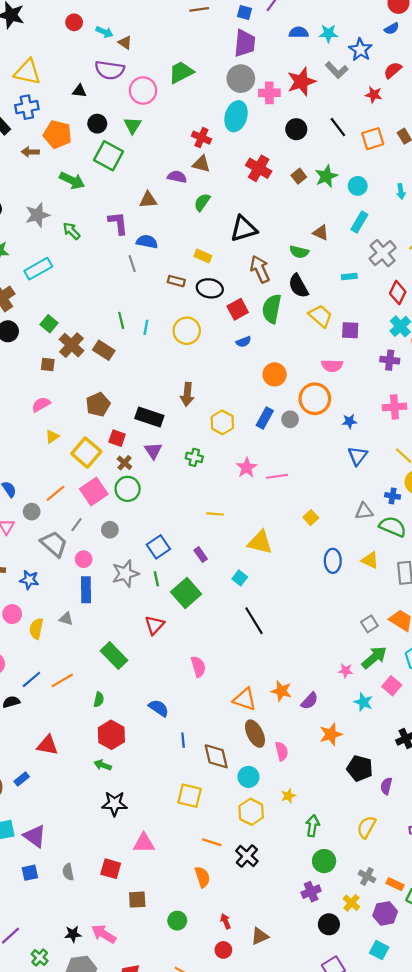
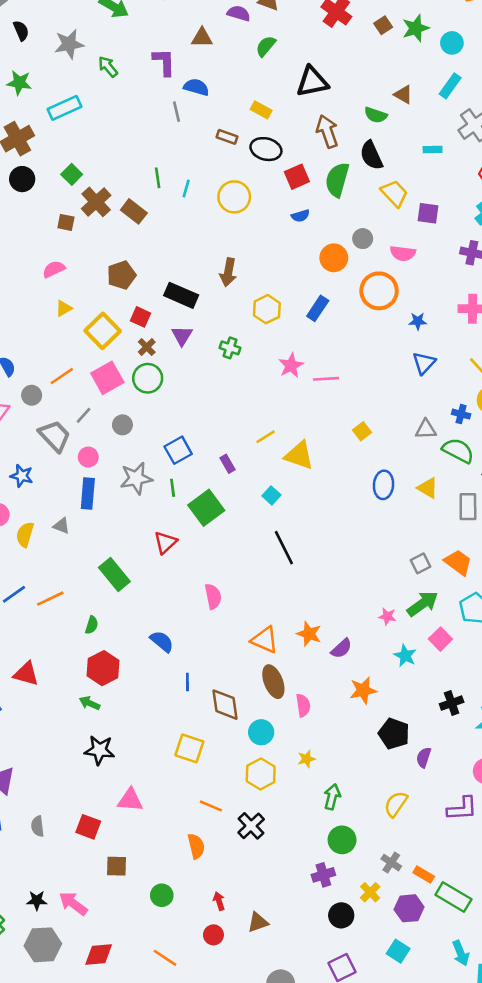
gray circle: (290, 419) -> (363, 239), moved
yellow line: (215, 514) -> (266, 437), moved, turned -42

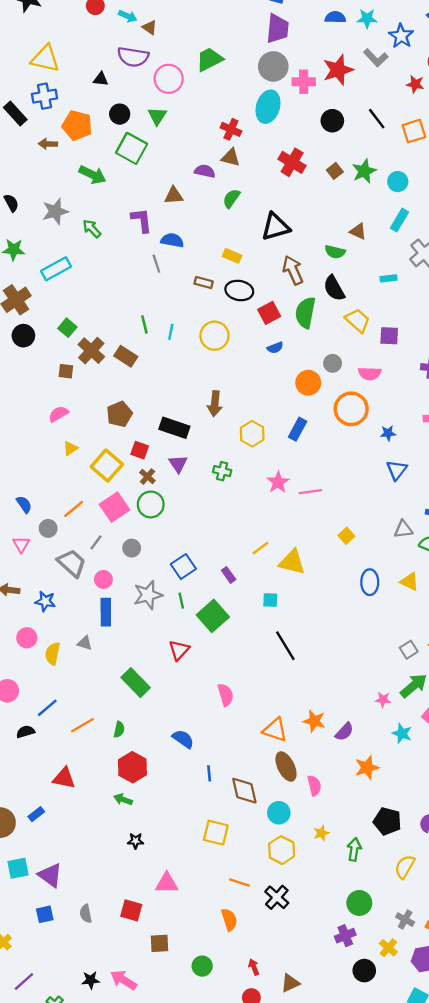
cyan square: (271, 495) -> (270, 600), turned -35
orange line: (50, 599) -> (82, 725), moved
black pentagon: (394, 734) -> (387, 821), moved
black star: (100, 750) -> (136, 841), size x0.6
green arrow: (332, 797) -> (354, 849), moved

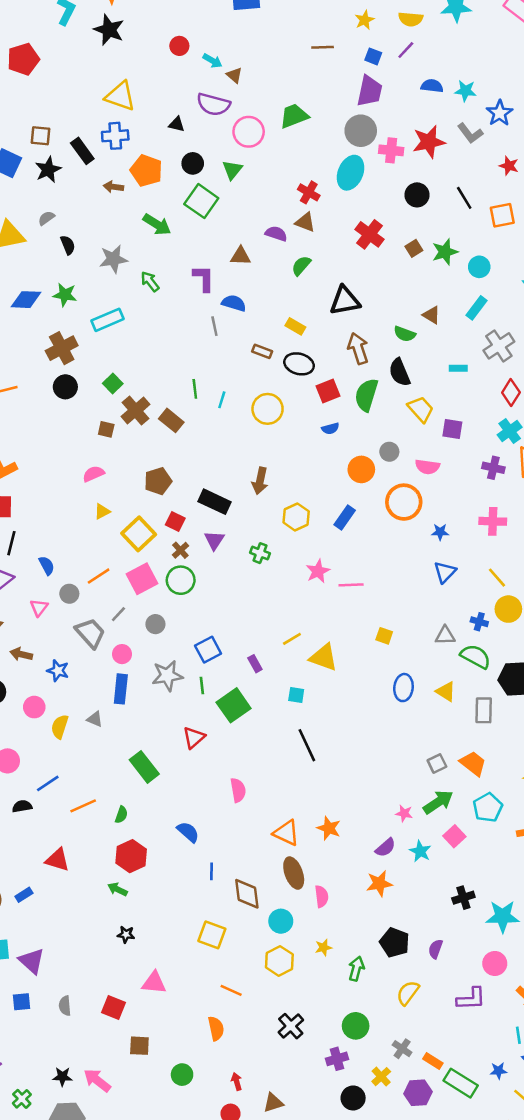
yellow square: (346, 536) -> (384, 636), turned -35
purple semicircle: (344, 732) -> (385, 848), moved
black cross: (277, 897) -> (291, 1026), moved

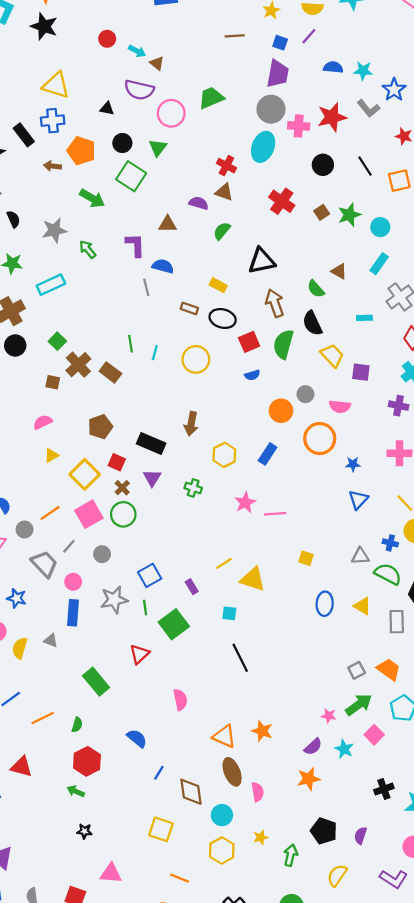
green semicircle: (405, 334) -> (316, 289), turned 30
blue line: (212, 871) -> (159, 773), turned 32
purple L-shape: (471, 999) -> (394, 879), turned 36

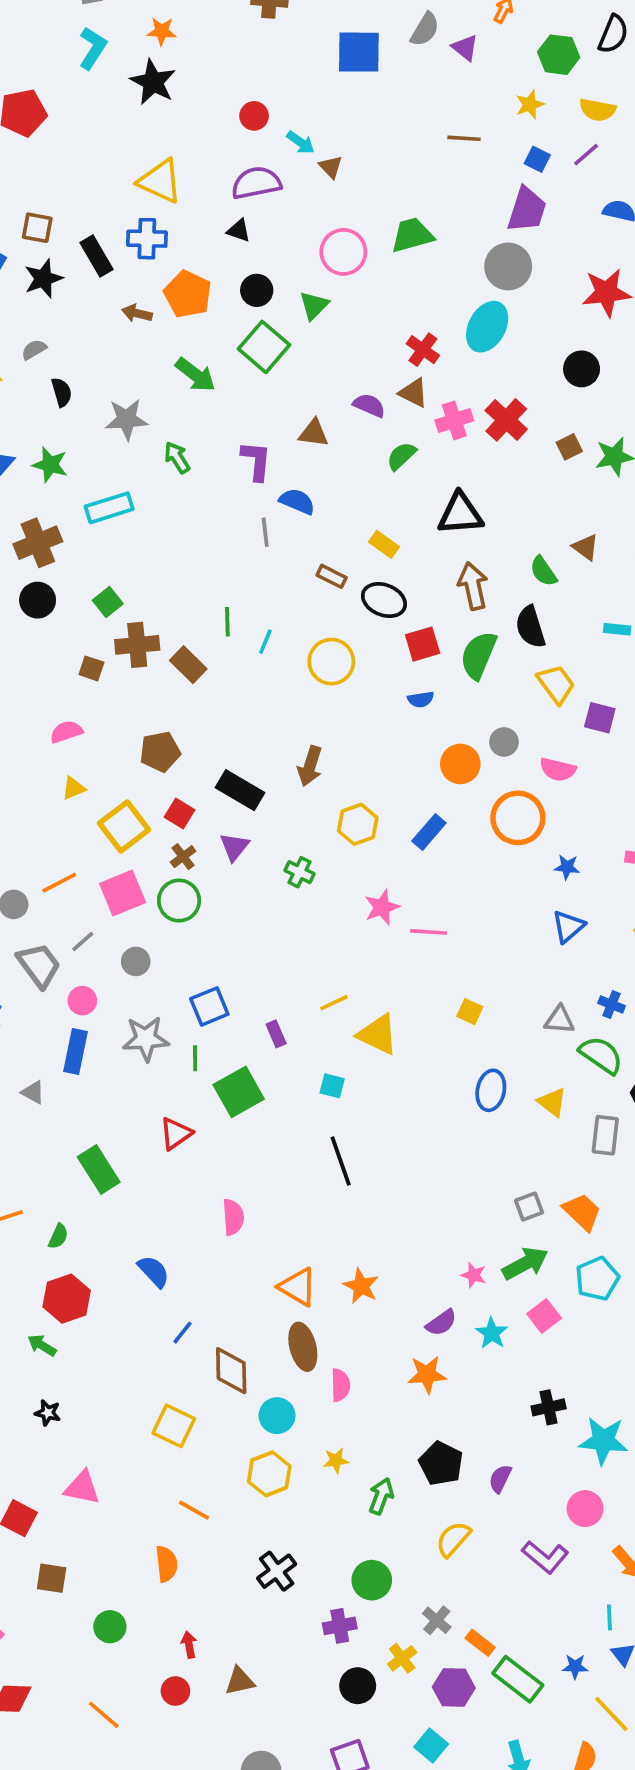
purple semicircle: (139, 90) -> (256, 183), moved, turned 148
pink cross: (299, 126) -> (454, 420), moved, turned -30
brown cross: (78, 365) -> (137, 645), turned 30

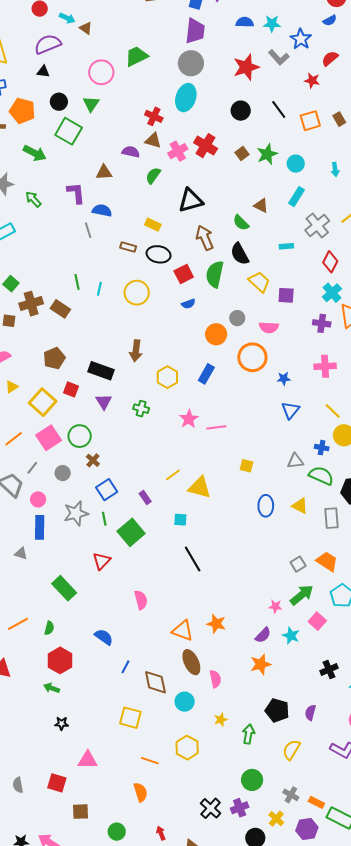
brown cross: (183, 857) -> (93, 460), moved
yellow hexagon: (269, 1474) -> (187, 748), moved
black cross: (277, 1571) -> (211, 808), moved

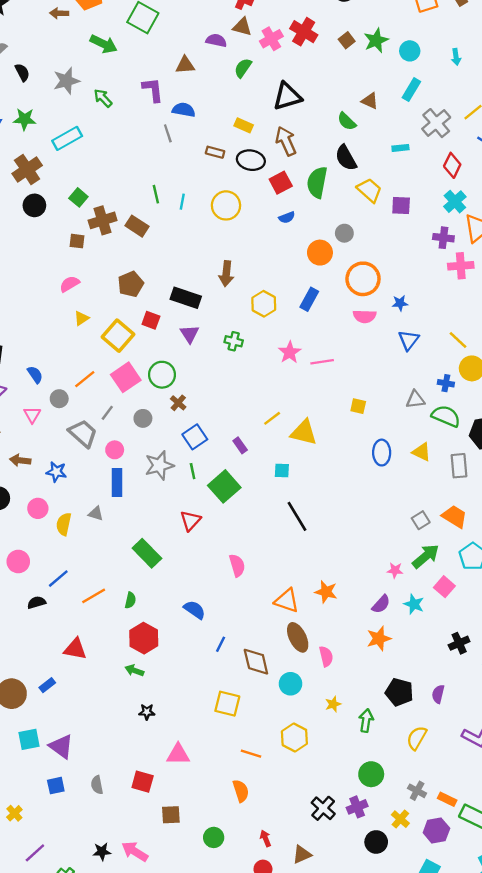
brown arrow: (205, 238) -> (286, 141), moved
pink semicircle: (269, 327) -> (365, 316), moved
pink cross: (325, 366) -> (461, 266), moved

